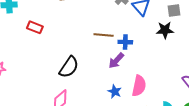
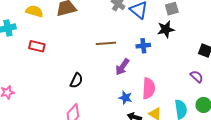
blue cross: (125, 42) -> (143, 46), moved
black semicircle: (69, 67) -> (76, 80), size x0.7

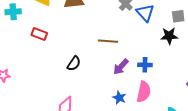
blue cross: (143, 46) -> (145, 65), moved
black semicircle: (76, 80) -> (74, 64), moved

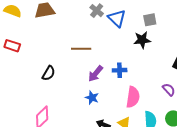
pink semicircle: (144, 92) -> (133, 97), moved
blue star: (119, 98) -> (92, 98), moved

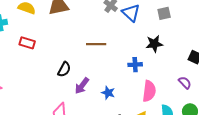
black star: (142, 40) -> (154, 44), moved
purple arrow: (96, 74) -> (82, 86), moved

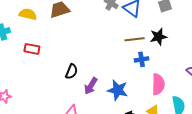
brown line: (96, 44) -> (135, 39), moved
blue star: (108, 93) -> (118, 90), size x1.5

